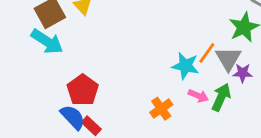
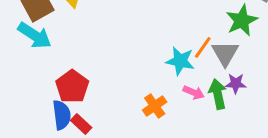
purple star: (243, 73) -> (236, 83), moved
green arrow: (221, 97) -> (218, 94), turned -36
blue semicircle: (73, 117) -> (62, 115), turned 36

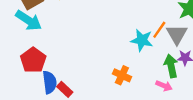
red pentagon: (72, 86) -> (33, 60), moved
pink arrow: (194, 92) -> (164, 86), moved
orange cross: (155, 106) -> (122, 75), turned -30

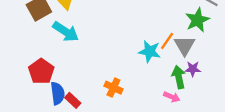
cyan arrow: (29, 20) -> (66, 32), moved
orange cross: (122, 75) -> (113, 88), moved

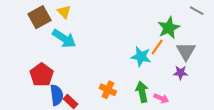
green star: (197, 20) -> (169, 28), moved
gray triangle: (185, 46) -> (186, 51), moved
green arrow: (179, 77) -> (142, 92), moved

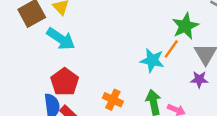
red pentagon: (42, 75) -> (65, 82), moved

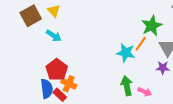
cyan arrow: (61, 39) -> (54, 36), size x0.7
orange cross: (113, 100) -> (69, 84), moved

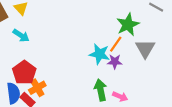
purple star: (163, 68) -> (115, 62), moved
orange cross: (69, 84) -> (37, 88), turned 35

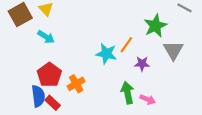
orange line: (116, 44) -> (126, 45), moved
cyan star: (99, 54) -> (106, 54), moved
orange cross: (37, 88) -> (76, 84), moved

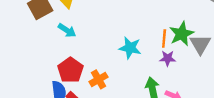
green star: (155, 26) -> (182, 34), moved
orange line: (126, 45) -> (164, 38), moved, turned -30

